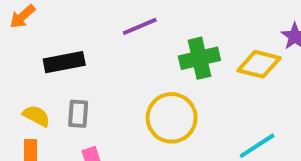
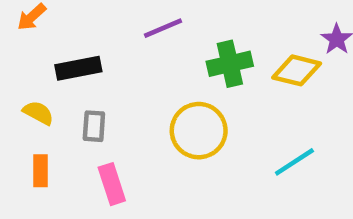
yellow semicircle: (36, 116) -> (38, 113), moved

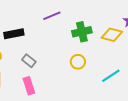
gray rectangle: (94, 126) -> (29, 61), moved, turned -56
yellow circle: (199, 131) -> (78, 62), moved, size x0.6

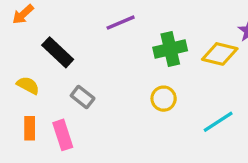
black rectangle: (14, 34) -> (58, 52), turned 54
pink rectangle: (29, 86) -> (63, 135), moved

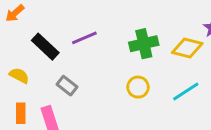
purple line: (121, 23) -> (84, 38), moved
cyan line: (218, 122) -> (186, 91), moved

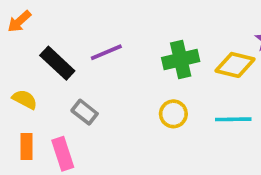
cyan line: (186, 91) -> (233, 119), turned 32

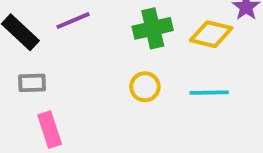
gray rectangle: (85, 112) -> (32, 83), moved, turned -40
pink rectangle: (63, 154) -> (50, 130), moved

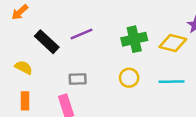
gray rectangle: (32, 83) -> (78, 79), moved

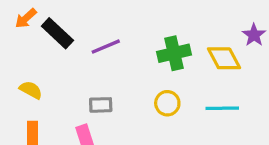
black rectangle: (47, 42) -> (57, 33), moved
yellow diamond: (173, 43) -> (224, 58), turned 48

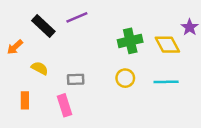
orange arrow: (26, 18) -> (15, 47), moved
purple line: (106, 47) -> (77, 17), moved
yellow semicircle: (31, 90) -> (40, 68), moved

